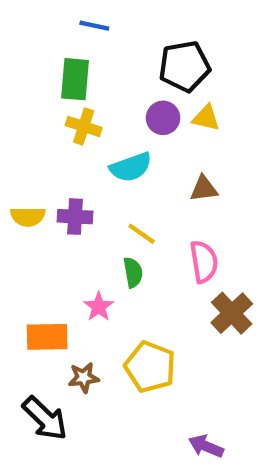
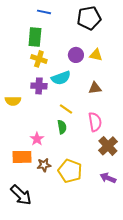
black pentagon: (184, 66) -> (89, 18), moved
purple cross: (75, 217) -> (39, 86), moved
pink star: (99, 307) -> (37, 139), moved
brown star: (84, 378) -> (44, 165), moved
purple arrow: (206, 446) -> (108, 178), moved

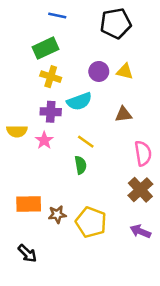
green rectangle: (35, 37) -> (45, 48), turned 60
pink semicircle: (95, 122) -> (143, 153), moved
pink star: (37, 139) -> (44, 140), moved
black arrow: (21, 195) -> (27, 253), size x0.7

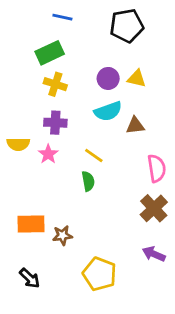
cyan semicircle: (79, 101) -> (108, 111), moved
yellow pentagon: (91, 222) -> (100, 274), moved

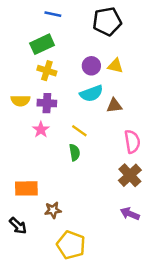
yellow semicircle: (18, 144) -> (20, 101), moved
brown star: (62, 235) -> (53, 210), moved
yellow pentagon: (100, 274) -> (71, 245), moved
black arrow: (30, 278) -> (18, 226), moved

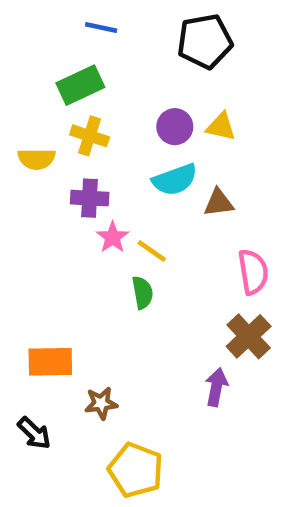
yellow semicircle: (20, 101) -> (37, 159), moved
pink star: (41, 130) -> (113, 237), moved
purple arrow: (130, 214) -> (216, 387), moved, turned 78

